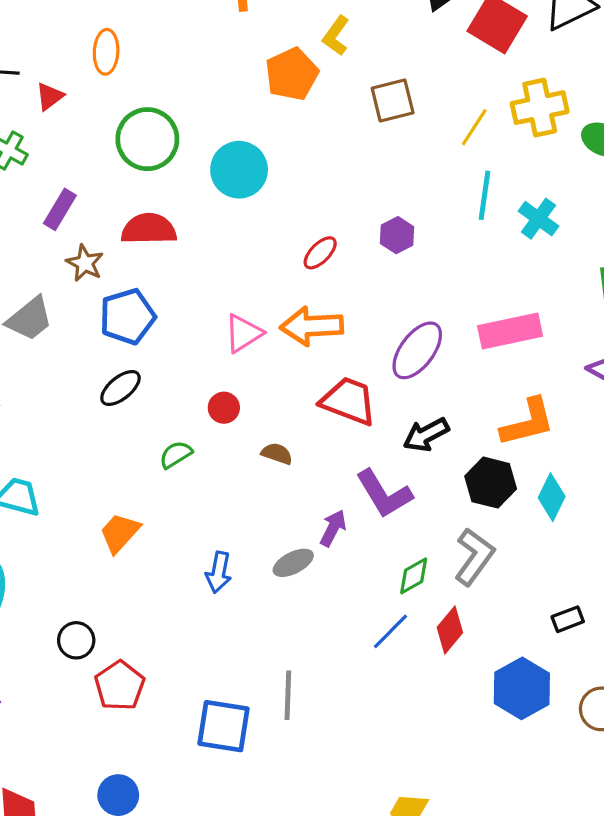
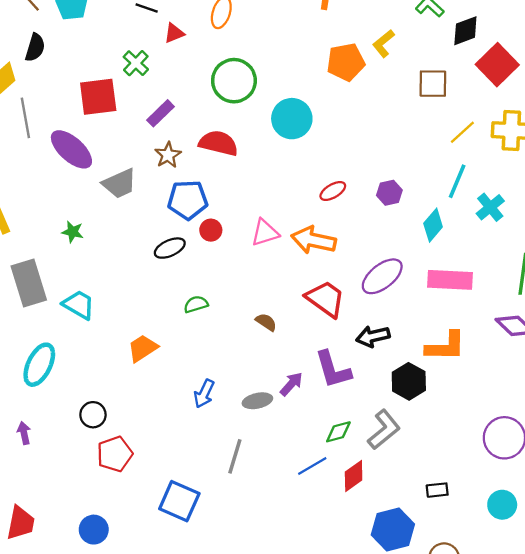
brown square: (393, 100) -> (433, 84), moved
red circle: (224, 408) -> (211, 230), moved
cyan diamond: (552, 497) -> (433, 225), moved
gray line: (288, 695) -> (235, 456), moved

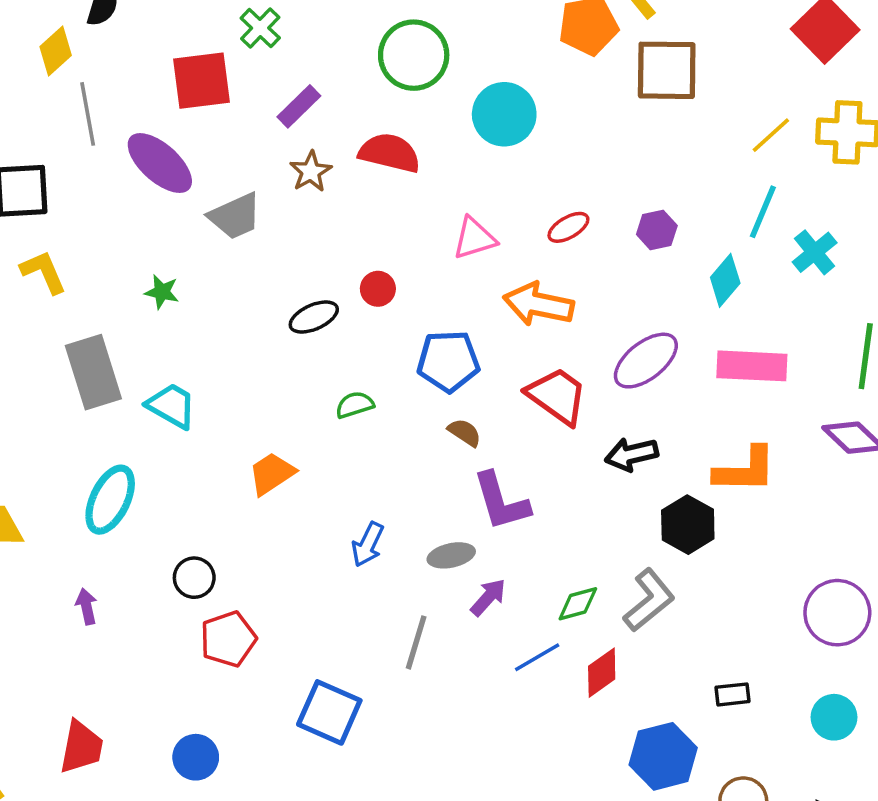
brown square: (433, 84) -> (667, 70), moved, size x1.4
blue pentagon: (188, 200) -> (448, 361), moved
pink triangle: (265, 233) -> (474, 238), moved
purple L-shape: (333, 370) -> (501, 501), moved
purple arrow: (291, 384) -> (488, 597), moved

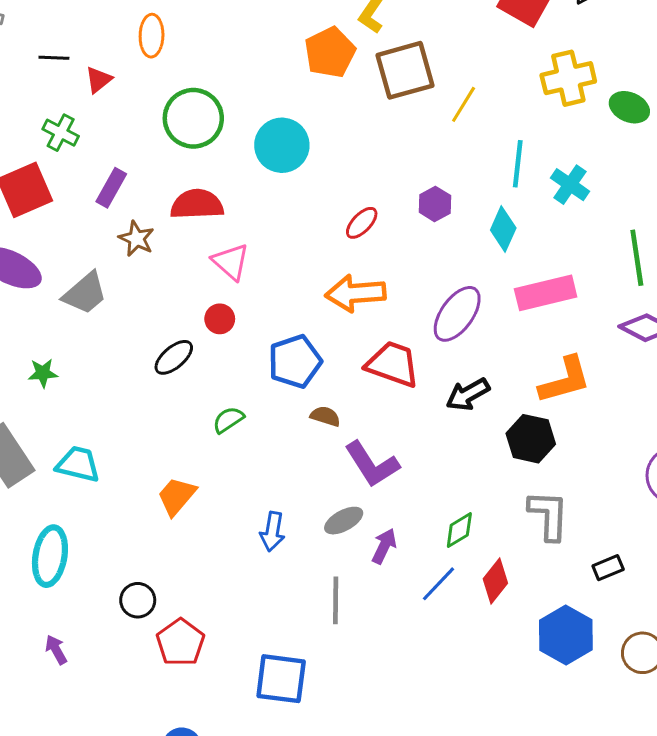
yellow line: (771, 135) -> (464, 104), moved
pink triangle: (474, 238) -> (231, 262), moved, turned -45
gray L-shape: (649, 600) -> (549, 515), moved, turned -32

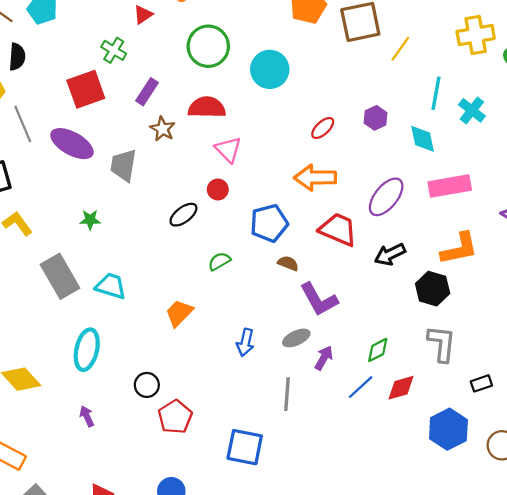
cyan diamond: (503, 229) -> (423, 139), turned -40
gray trapezoid: (85, 293) -> (124, 165), turned 136
red diamond: (495, 581) -> (401, 388), turned 32

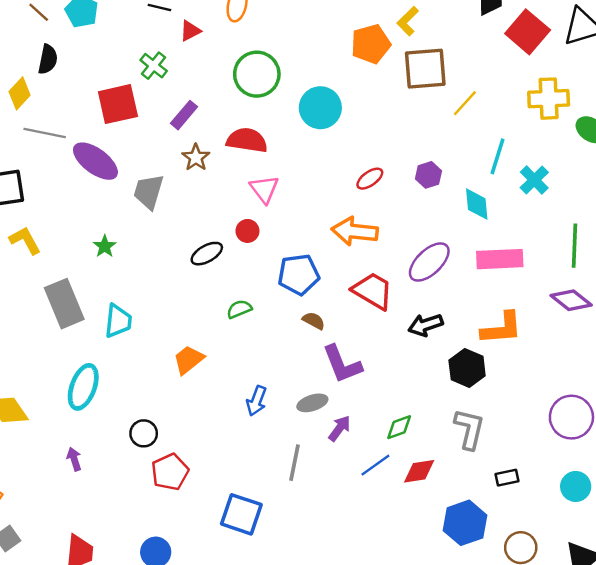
gray line: (23, 124) -> (45, 133), turned -63
green star: (90, 220) -> (105, 246), turned 30
cyan trapezoid: (111, 286) -> (118, 321), turned 72

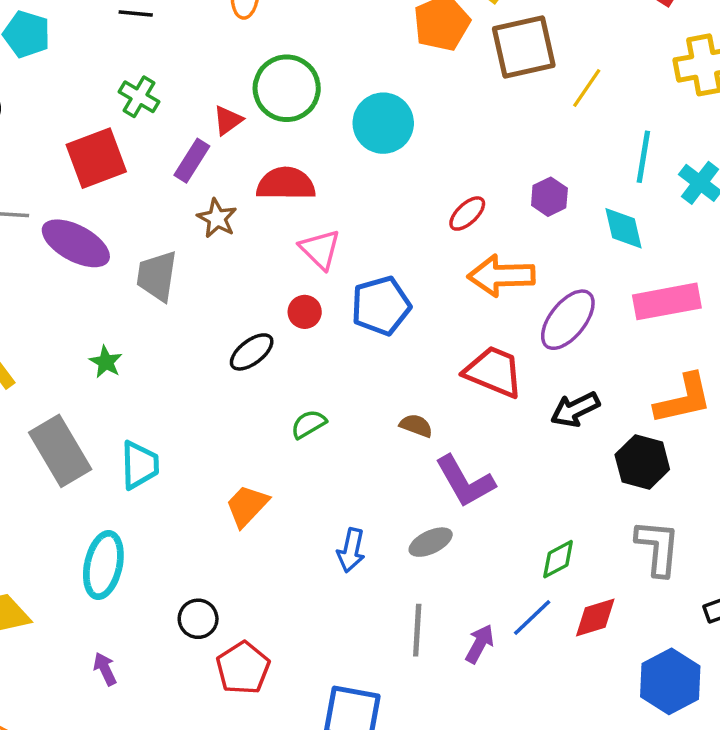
red triangle: (190, 31) -> (228, 120), moved
orange arrow: (355, 231) -> (501, 276), moved
blue pentagon: (299, 275) -> (381, 306), moved
purple arrow: (339, 428) -> (480, 644), moved

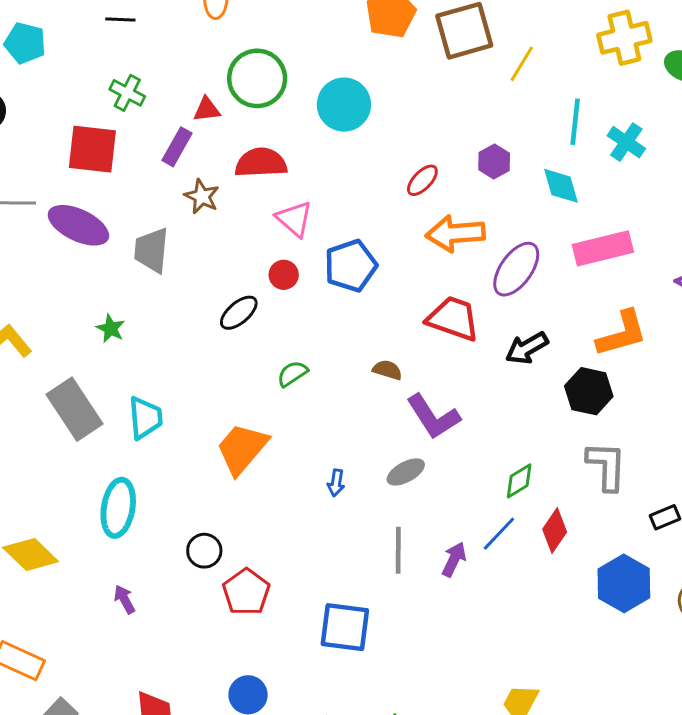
red triangle: (228, 120) -> (207, 109), turned 32
red square: (96, 158) -> (92, 149), turned 30
orange trapezoid: (247, 506) -> (242, 449), size x1.4
blue arrow: (351, 550) -> (336, 483), size x0.7
red diamond: (595, 618) -> (555, 531), turned -36

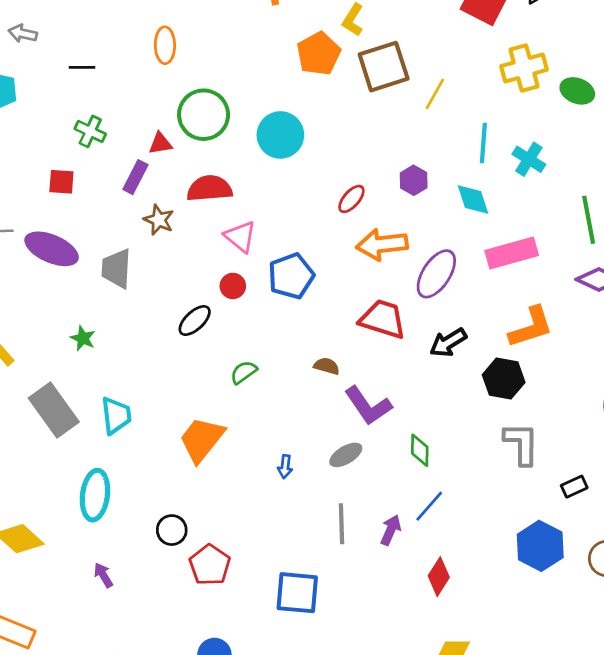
red square: (92, 149) -> (61, 182), size x0.6
green diamond: (519, 481) -> (420, 450), moved, turned -56
red diamond: (555, 531) -> (439, 577), moved

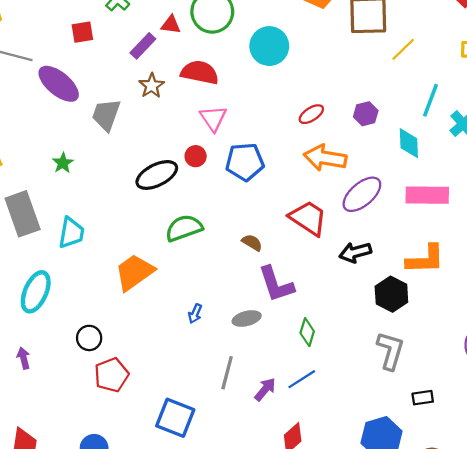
red square: (61, 182) -> (82, 32), turned -30
black ellipse: (195, 321) -> (157, 175), size x1.4
green semicircle: (244, 372) -> (184, 228), size x1.6

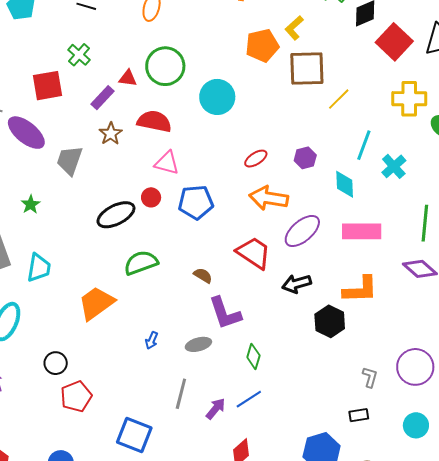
red square: (82, 32) -> (47, 86), size x1.5
pink triangle: (213, 118) -> (167, 163), turned -40
gray L-shape: (390, 351) -> (370, 377), moved, size x0.6

